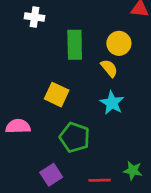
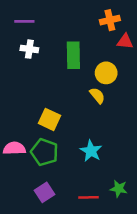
green rectangle: (75, 45) -> (73, 55), moved
cyan star: (112, 103) -> (91, 151), moved
green pentagon: (75, 137) -> (44, 152), moved

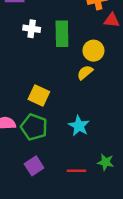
white cross: (29, 49) -> (32, 29), moved
yellow semicircle: (97, 96) -> (85, 72), turned -91

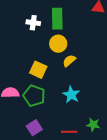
white cross: (32, 29) -> (33, 23), moved
yellow circle: (93, 51) -> (58, 44), moved
yellow semicircle: (85, 72) -> (69, 61), moved

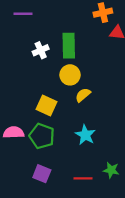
white cross: (33, 23) -> (41, 50), turned -32
purple square: (34, 128) -> (42, 174), turned -35

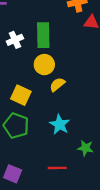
green star: (111, 170) -> (85, 148), moved
purple square: (42, 174) -> (13, 174), moved

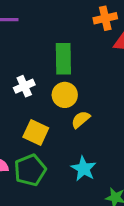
white cross: (15, 40) -> (24, 86), moved
green pentagon: (16, 126) -> (30, 170), turned 30

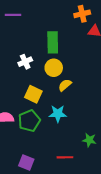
cyan star: (84, 169) -> (58, 114), moved, turned -30

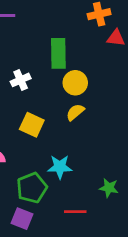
yellow circle: (54, 68) -> (75, 83), moved
cyan star: (58, 114) -> (60, 167), moved
green pentagon: (29, 121) -> (32, 188), moved

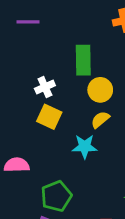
yellow square: (32, 125) -> (49, 117), moved
cyan star: (60, 167) -> (85, 147), moved

